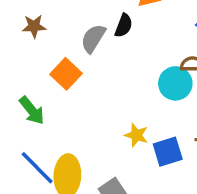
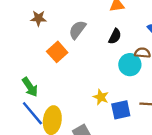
black semicircle: (124, 26) -> (115, 36), moved
green arrow: (32, 110) -> (30, 87), moved

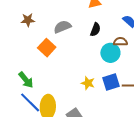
gray semicircle: (77, 30) -> (62, 27), turned 36
blue square: (121, 110) -> (111, 82), moved

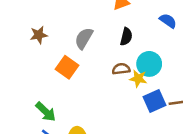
gray semicircle: (62, 27) -> (84, 38), turned -30
brown semicircle: (120, 42) -> (121, 69), moved
yellow star: (88, 83) -> (138, 79), moved

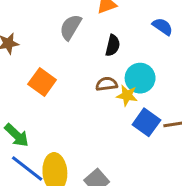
gray semicircle: (84, 38) -> (71, 27), moved
blue square: (155, 101) -> (146, 122), turned -30

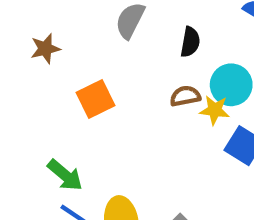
orange square: (42, 82) -> (96, 99), turned 32

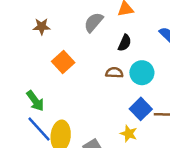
orange square: (96, 99) -> (63, 62), turned -30
yellow star: (215, 110) -> (129, 134), moved

